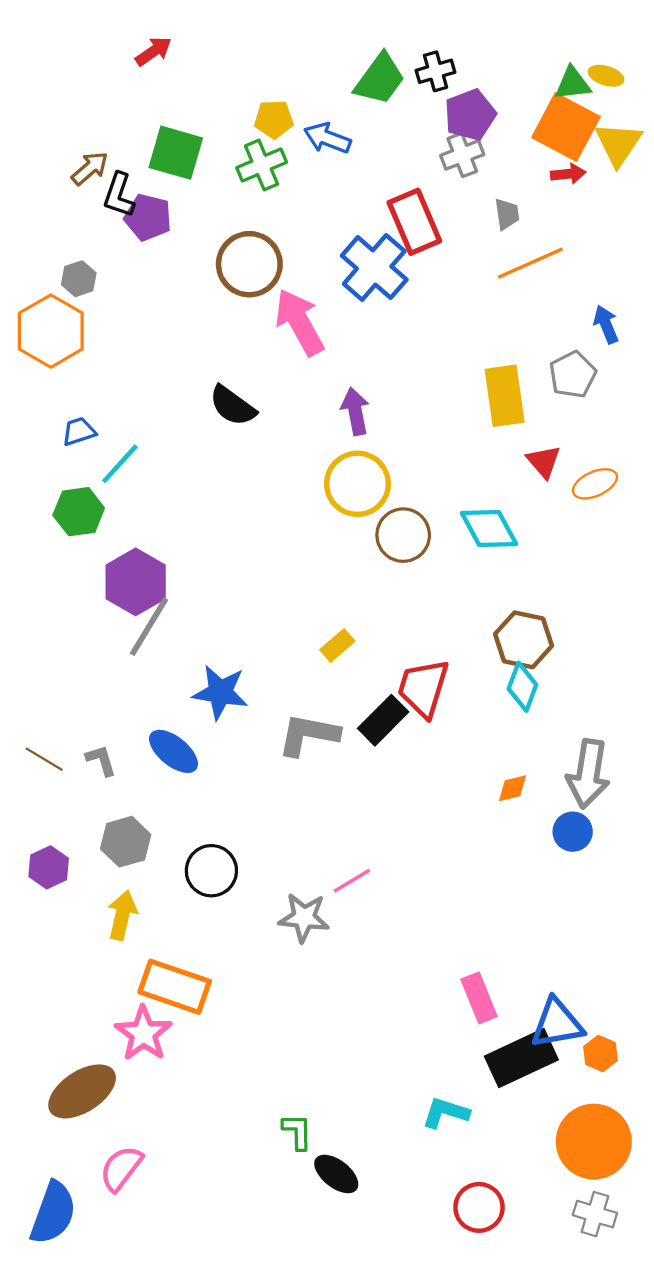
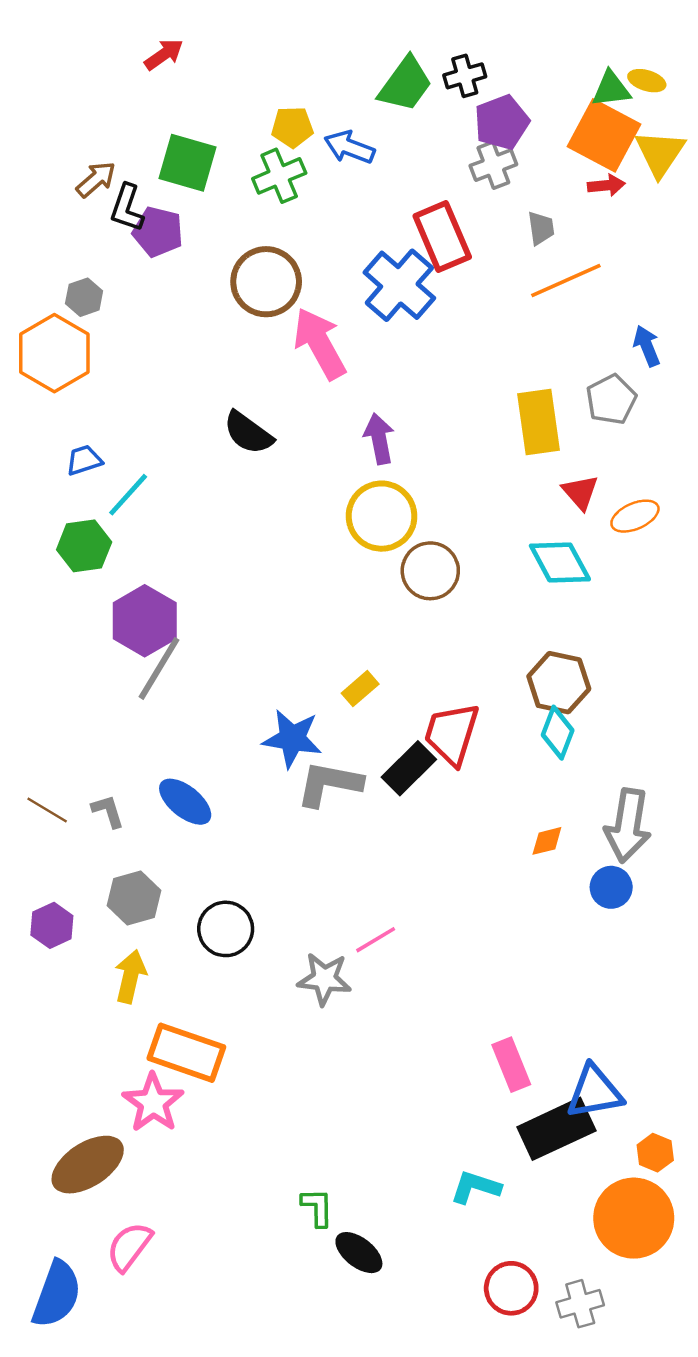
cyan diamond: (489, 528) -> (560, 562), moved
blue star: (220, 692) -> (292, 739), moved
orange hexagon: (601, 1054) -> (655, 1153), moved
gray cross: (595, 1214) -> (580, 1304), moved, turned -33

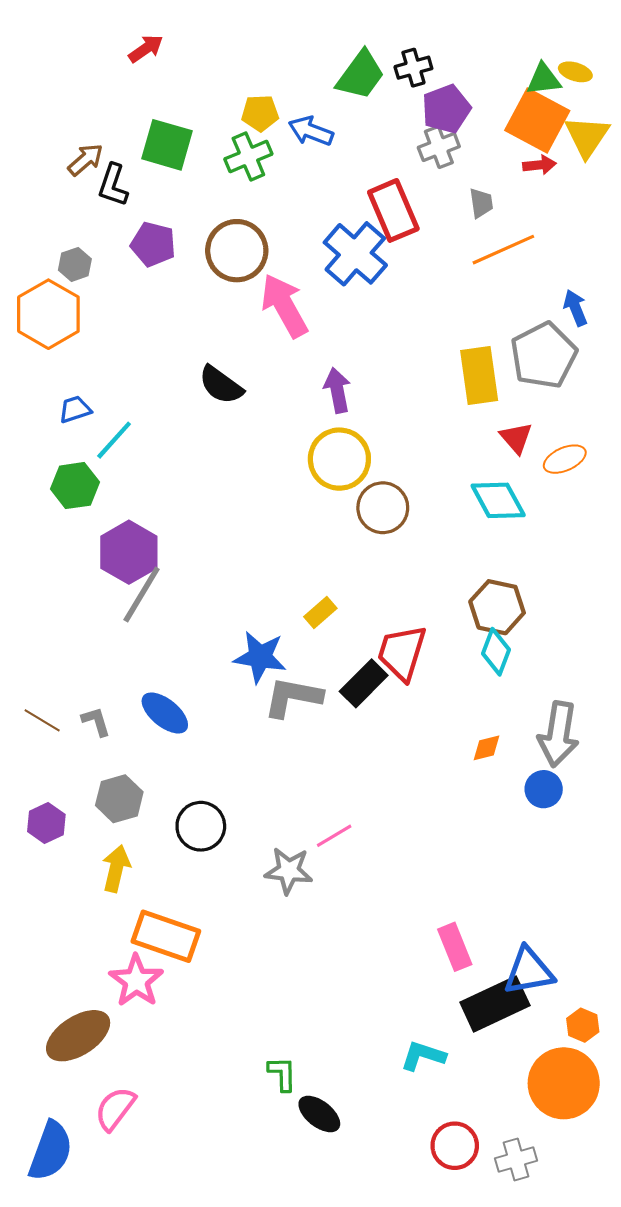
purple pentagon: (158, 232) -> (153, 244), moved
gray pentagon: (611, 399) -> (544, 355), size x1.5

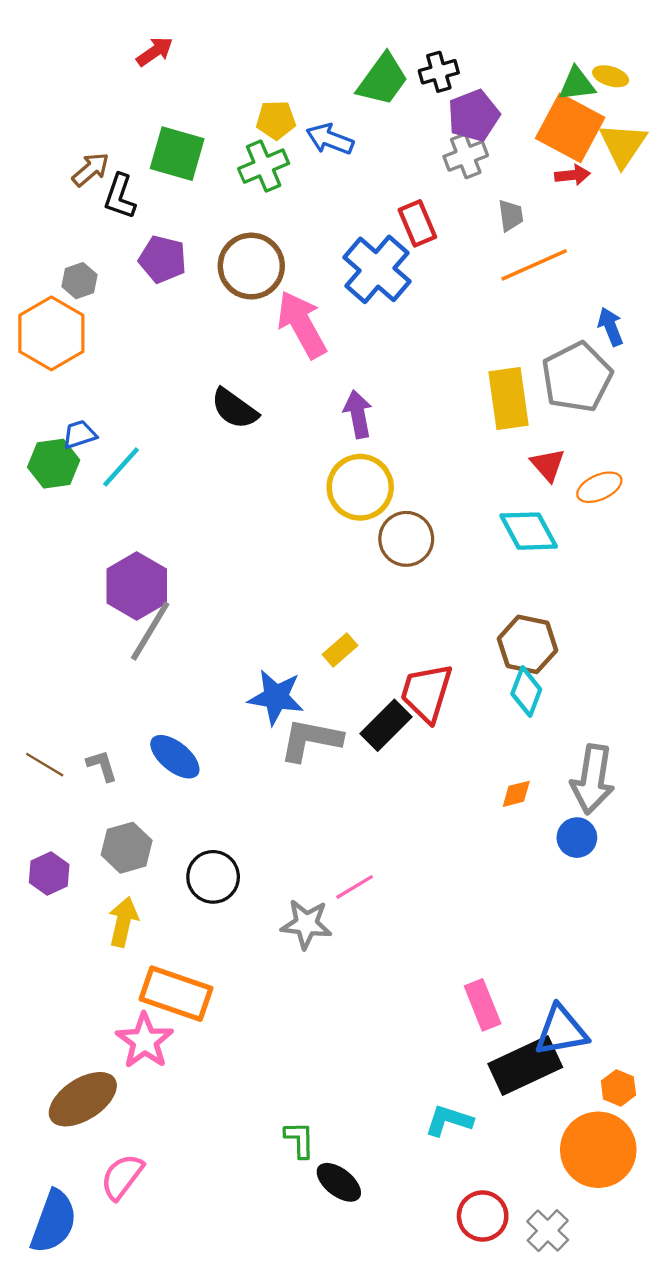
red rectangle: (393, 210) -> (417, 223), size x0.7
green hexagon: (75, 486) -> (54, 464), moved
gray cross: (516, 1159) -> (548, 1231), turned -30

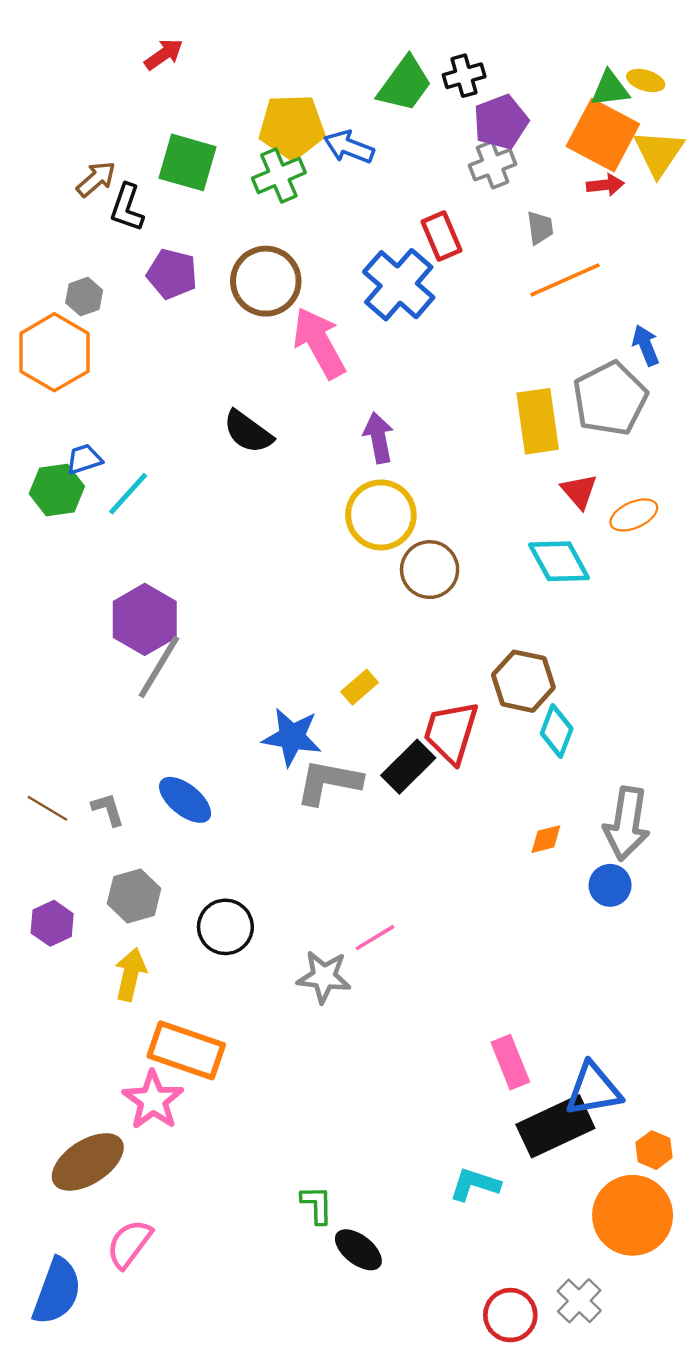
yellow pentagon: (276, 120) -> (292, 127), size x1.6
brown hexagon: (527, 644) -> (523, 681), moved
red circle: (483, 1216) -> (510, 1315), moved

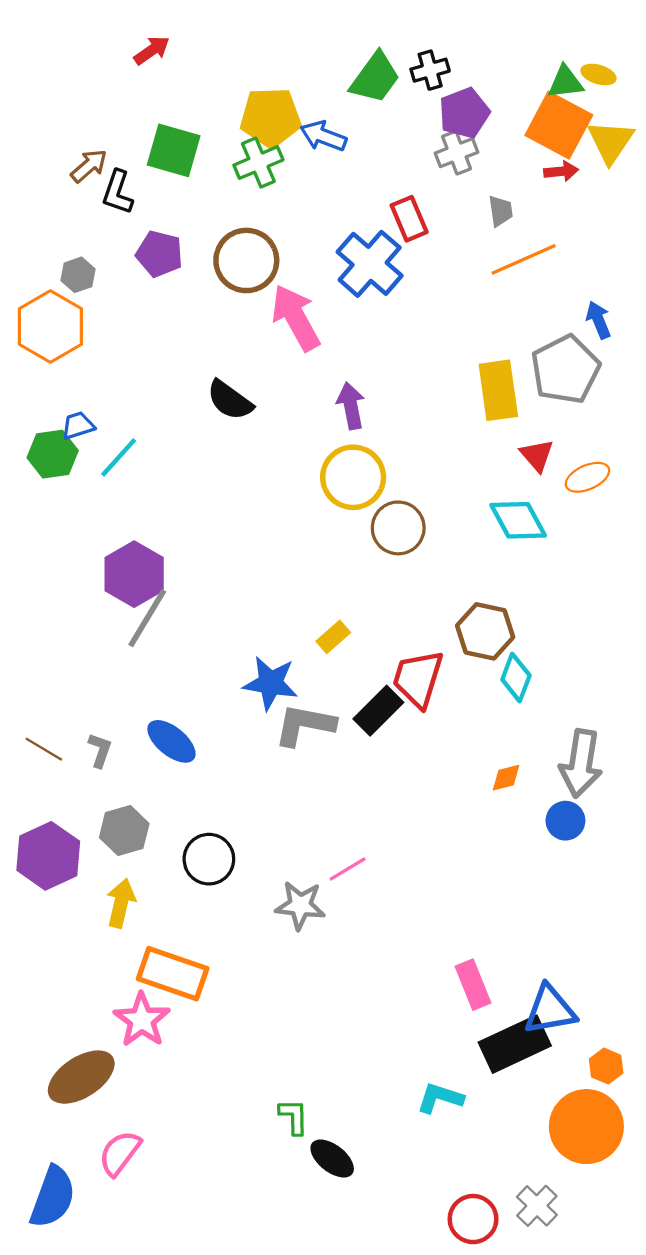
gray L-shape: (108, 809) -> (100, 750), turned 36
purple hexagon: (52, 923) -> (48, 856), size x1.6

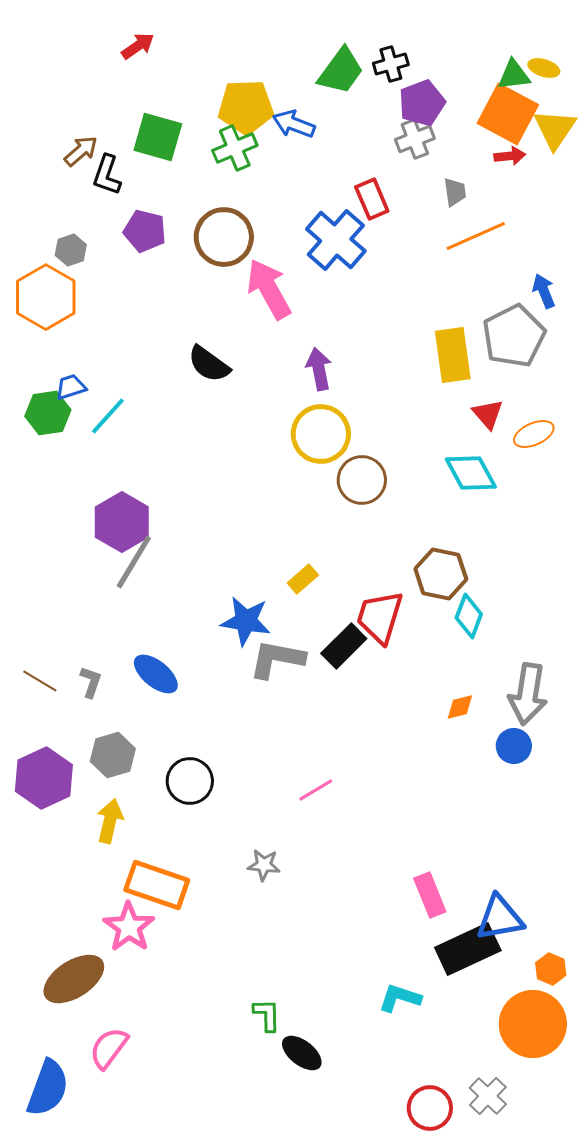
gray star: (300, 905) -> (264, 865), moved, size x0.7

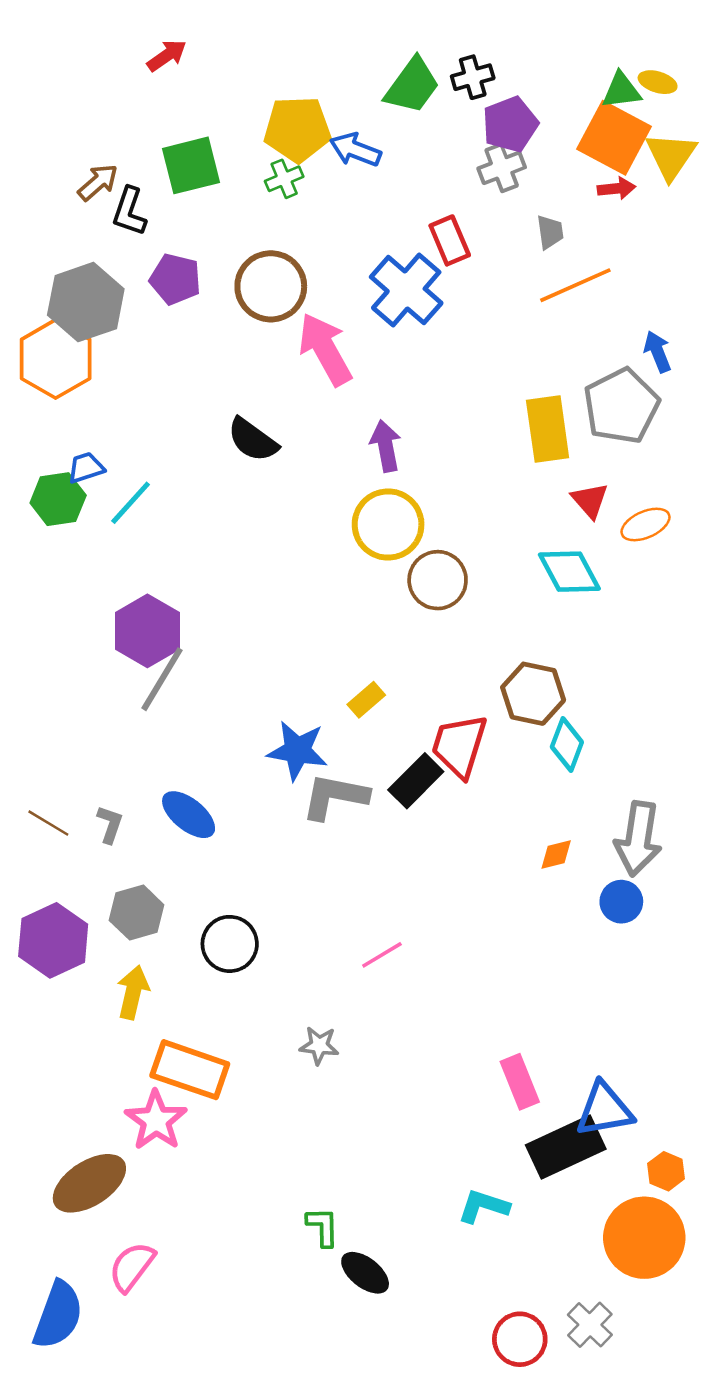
green square: (158, 137) -> (191, 165), turned -30
green cross: (235, 148) -> (284, 179), size x0.7
gray hexagon: (71, 250) -> (86, 302), size x2.0

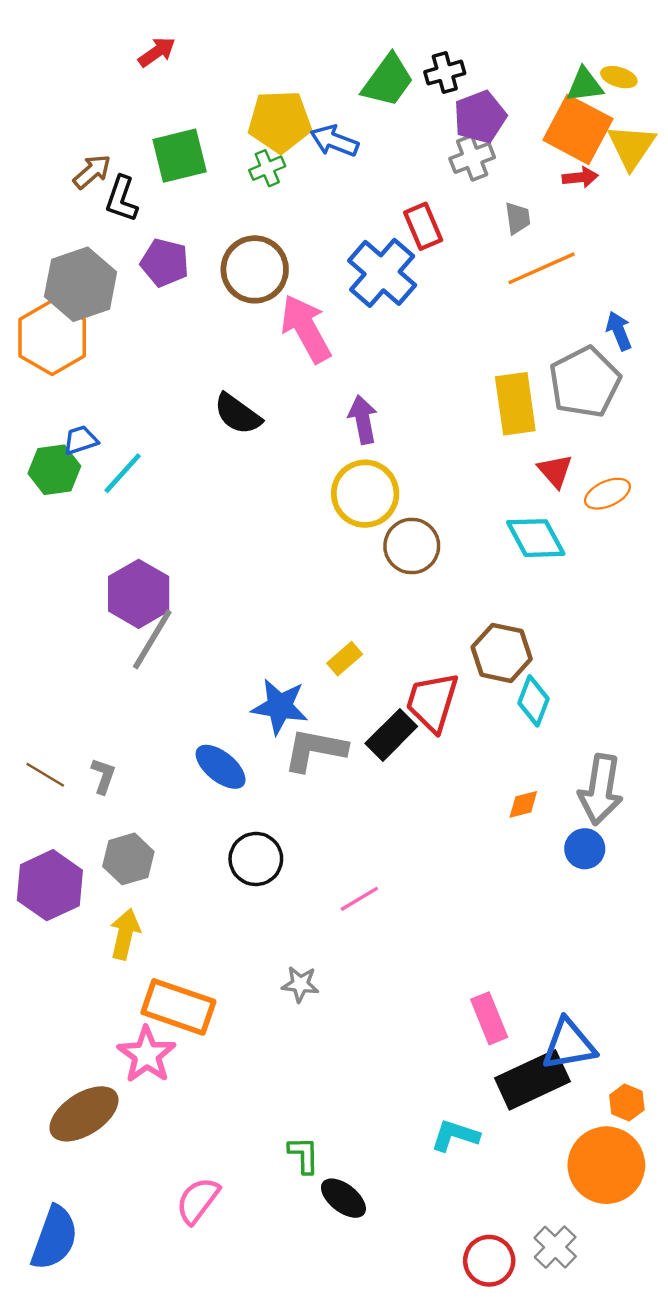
blue ellipse: (189, 815) -> (221, 767), moved
black circle: (230, 944) -> (256, 859), moved
pink semicircle: (132, 1267) -> (198, 1200), moved

